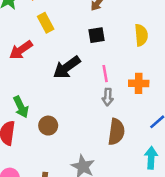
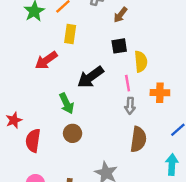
yellow rectangle: (46, 23) -> (70, 34), turned 36
yellow semicircle: (141, 35) -> (141, 62), moved
green arrow: (21, 107) -> (67, 103), moved

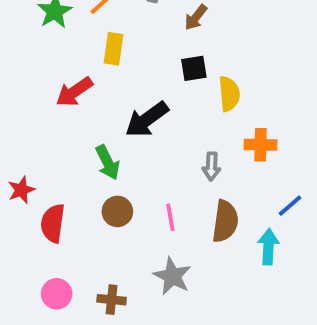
pink line: (128, 83) -> (170, 217), moved
cyan arrow: (172, 164) -> (268, 247), moved

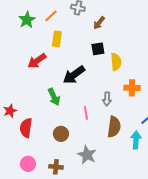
brown circle: (117, 211) -> (61, 134), moved
pink line: (170, 217) -> (86, 113), moved

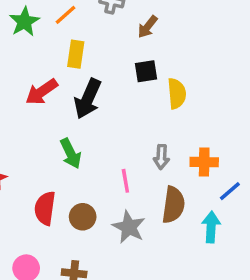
black arrow: (74, 75) -> (88, 99), moved, turned -30
orange cross: (132, 88) -> (204, 162), moved
red semicircle: (26, 128) -> (45, 208), moved
gray star: (87, 155) -> (129, 227), moved

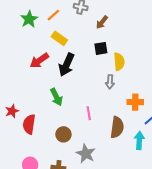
yellow rectangle: (76, 54) -> (59, 38), turned -63
gray arrow: (161, 157) -> (110, 82), moved
red semicircle: (45, 208) -> (29, 124), moved
gray star: (129, 227) -> (86, 154), moved

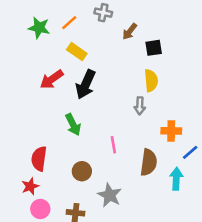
green star: (29, 19) -> (39, 28), turned -30
black square: (101, 48) -> (154, 48), moved
red star: (12, 111) -> (30, 186), moved

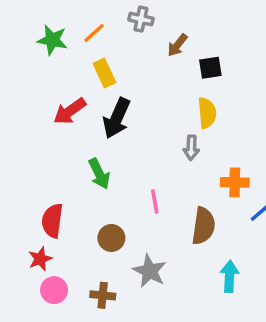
yellow rectangle: (77, 52) -> (104, 73), turned 30
cyan arrow: (176, 179) -> (230, 276), moved

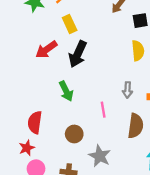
gray arrow: (191, 148) -> (127, 90), moved

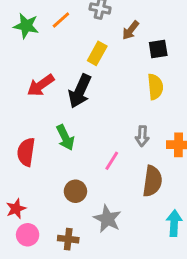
yellow rectangle: (70, 24) -> (97, 53), moved, turned 54
pink line: (103, 110) -> (112, 161), turned 42
red semicircle: (35, 122) -> (26, 152), moved

